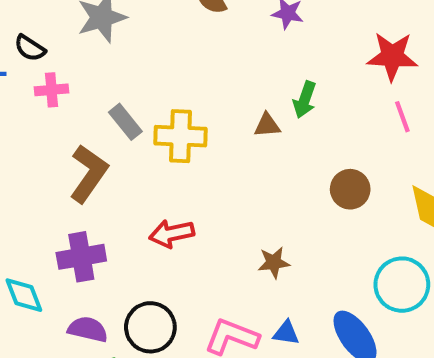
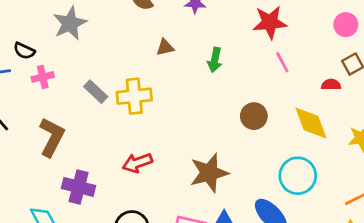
brown triangle: (267, 125) -> (165, 47), moved
brown L-shape: (89, 174) -> (52, 137), moved
purple cross: (81, 257) -> (79, 187), turned 32
brown star: (274, 263) -> (209, 173), size x1.8

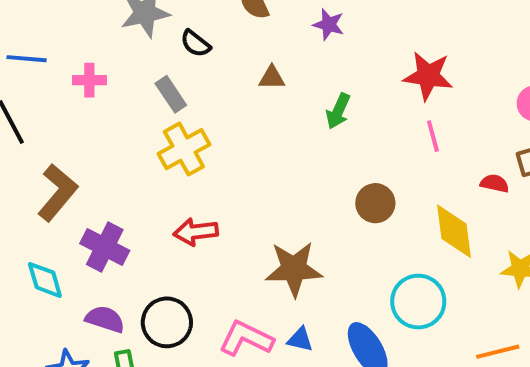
black semicircle: (24, 51) -> (196, 44), moved
gray rectangle: (96, 92) -> (171, 94), moved
yellow cross: (134, 96) -> (184, 149), moved, turned -36
brown L-shape: (52, 137) -> (58, 193), moved

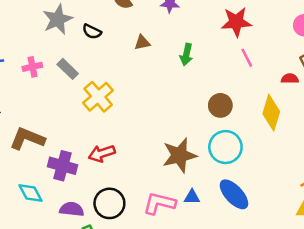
gray rectangle: (171, 94) -> (68, 69), moved
brown L-shape: (58, 193) -> (27, 139), turned -96
yellow diamond: (454, 231) -> (271, 113), turned 36
red arrow: (196, 232) -> (102, 153), moved
cyan circle: (418, 302) -> (225, 147), moved

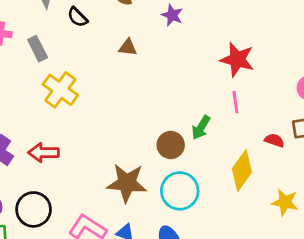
green arrow: (186, 55) -> (201, 127), moved
yellow cross: (98, 97) -> (60, 90), turned -32
brown circle: (220, 105) -> (171, 145), moved

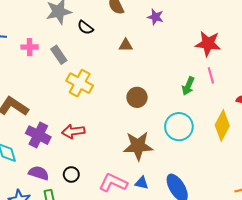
green arrow: (201, 127) -> (188, 86), moved
brown circle: (171, 145) -> (137, 97), moved
cyan circle: (180, 191) -> (179, 127), moved
black circle: (34, 209) -> (71, 175), size x0.6

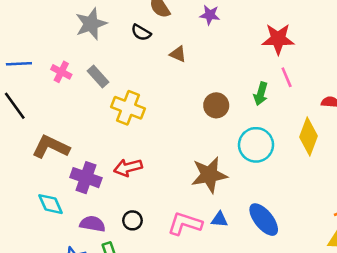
black semicircle: (85, 27) -> (141, 33), moved
brown triangle: (126, 45) -> (178, 54), turned 32
pink cross: (30, 47) -> (61, 72), turned 35
brown circle: (137, 97) -> (216, 105), moved

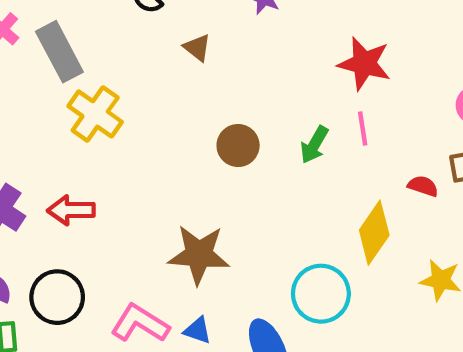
gray rectangle: (98, 76) -> (59, 52), size x1.5
cyan circle: (256, 145) -> (321, 294), moved
black circle: (132, 220) -> (57, 297), size x1.6

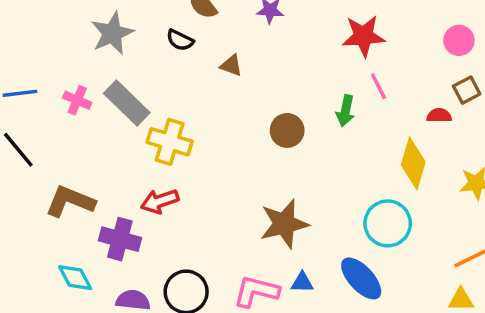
red arrow: (71, 210) -> (160, 201), moved

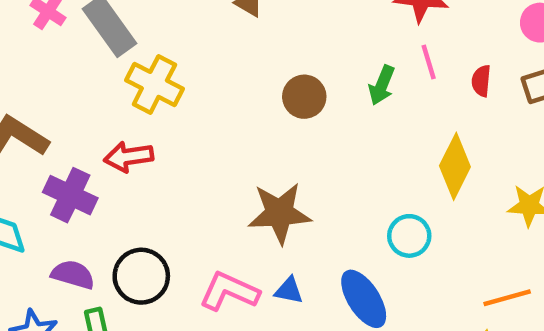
red semicircle: (439, 115) -> (481, 81), moved, turned -95
cyan circle: (388, 223) -> (409, 236), size x0.7

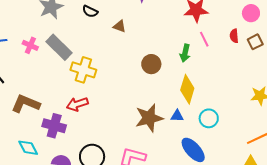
red semicircle: (481, 81) -> (234, 36), moved
yellow diamond: (455, 166) -> (187, 89), moved
blue triangle: (289, 291) -> (177, 116), moved

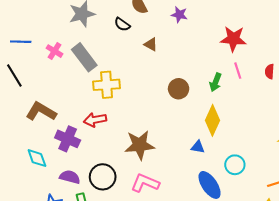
yellow cross: (83, 70) -> (107, 85), turned -30
brown star: (149, 118) -> (140, 145), moved
cyan circle: (209, 118) -> (235, 165), moved

